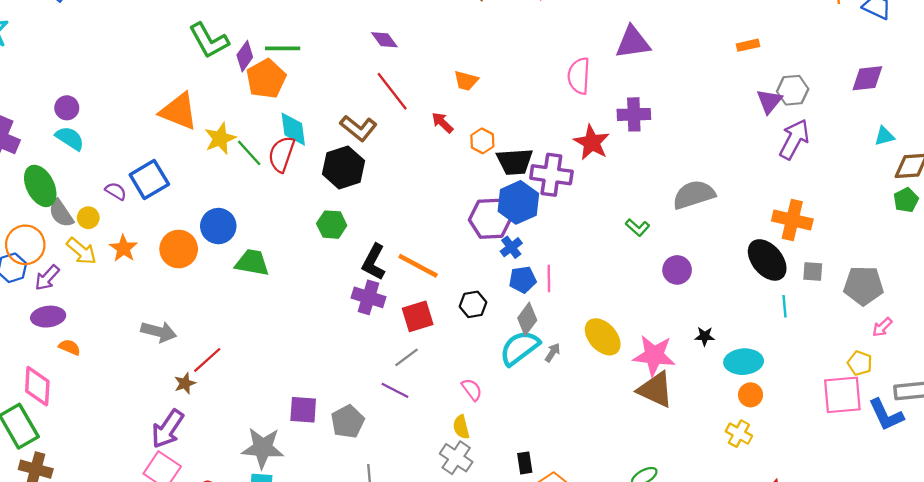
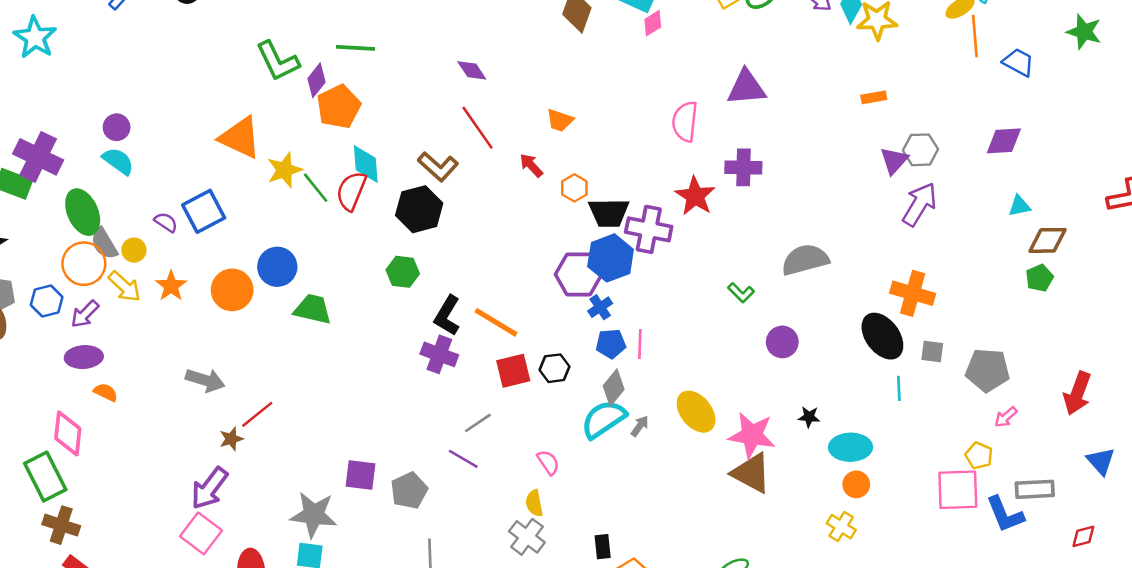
green line: (283, 48) -> (356, 48), moved
orange circle: (25, 245) -> (84, 264), moved
red square: (418, 316) -> (513, 371), moved

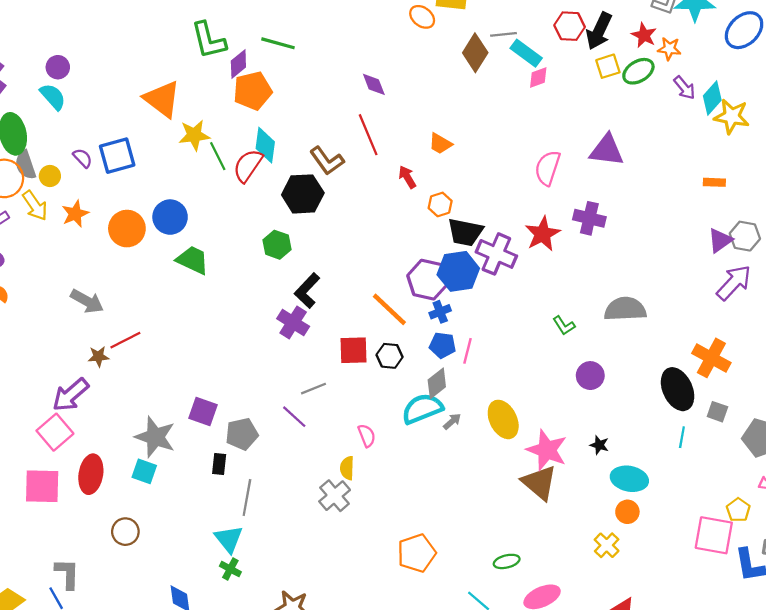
orange line: (496, 322) -> (389, 309), moved
black rectangle: (603, 547) -> (219, 464), moved

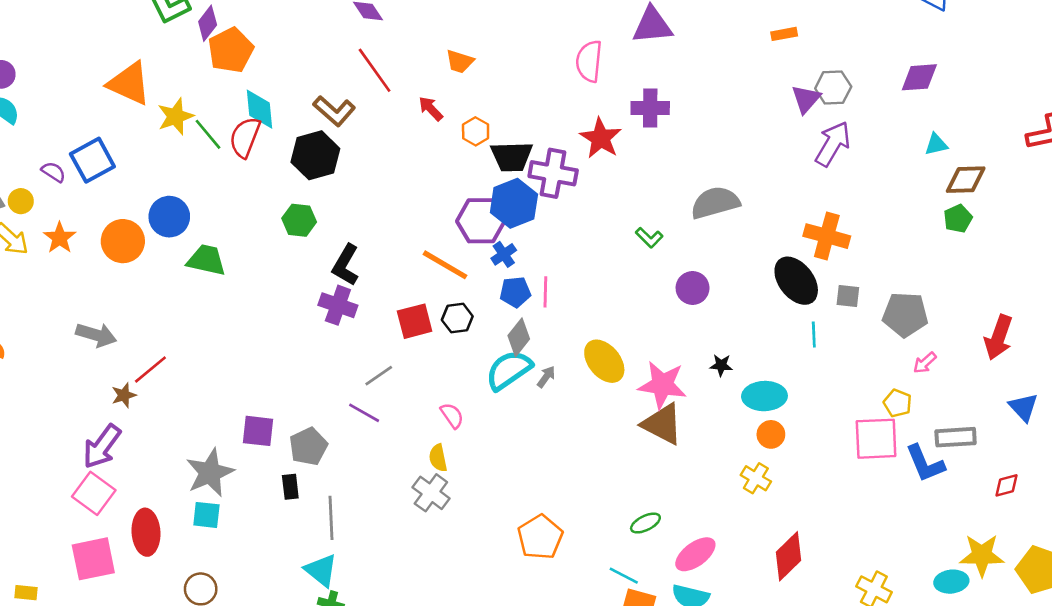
gray star: (155, 437) -> (210, 473), turned -30

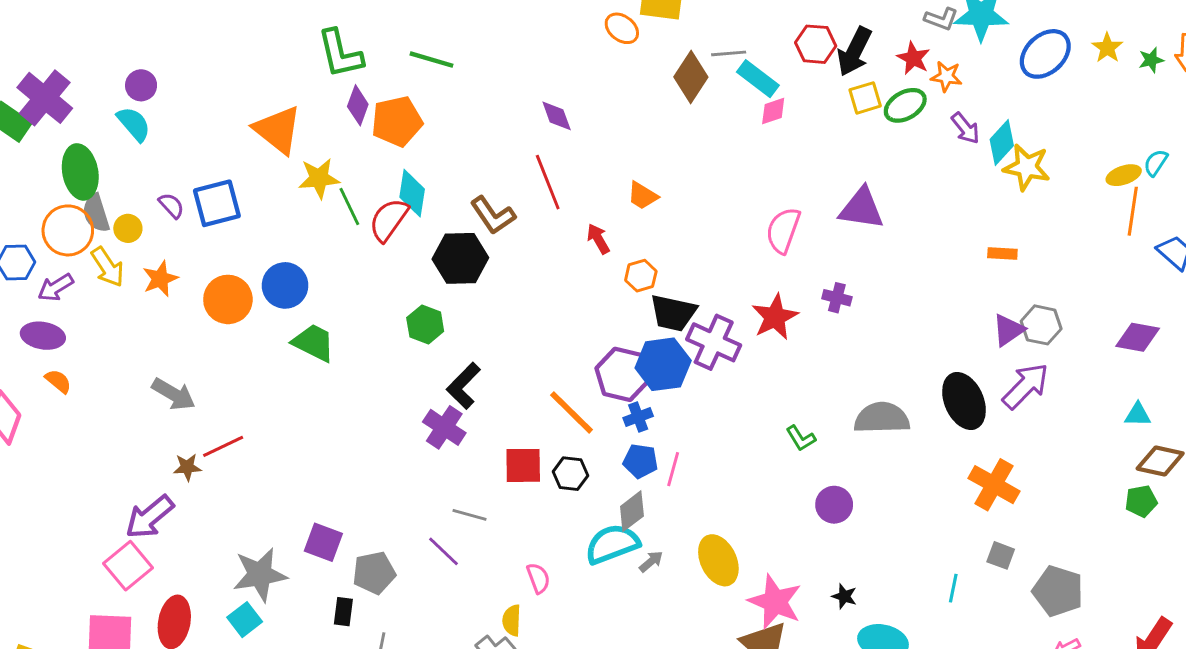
purple diamond: (208, 23) -> (358, 105), moved, turned -32
purple cross: (650, 108) -> (837, 298), size x0.7
black ellipse: (796, 281) -> (964, 401), moved
gray line: (379, 376) -> (469, 515), turned 36
cyan square: (206, 515) -> (245, 620), turned 32

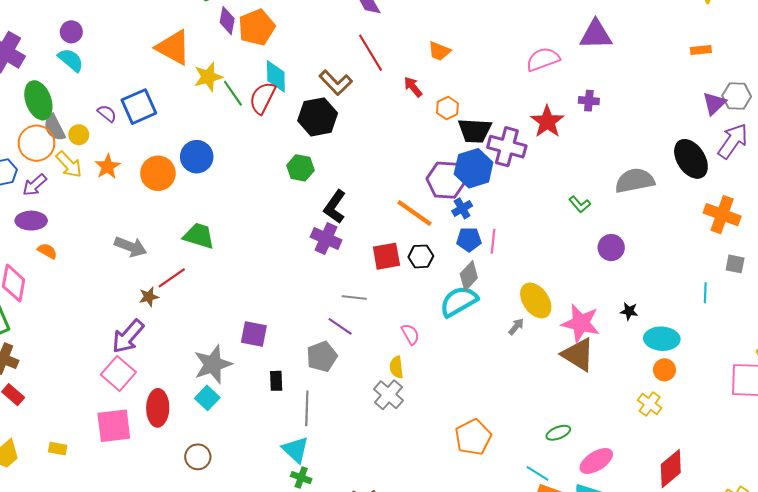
pink semicircle: (783, 230) -> (543, 59), turned 60
green trapezoid: (314, 343) -> (199, 236), moved
gray arrow: (651, 562) -> (516, 327), moved
gray pentagon: (374, 573) -> (322, 357), moved

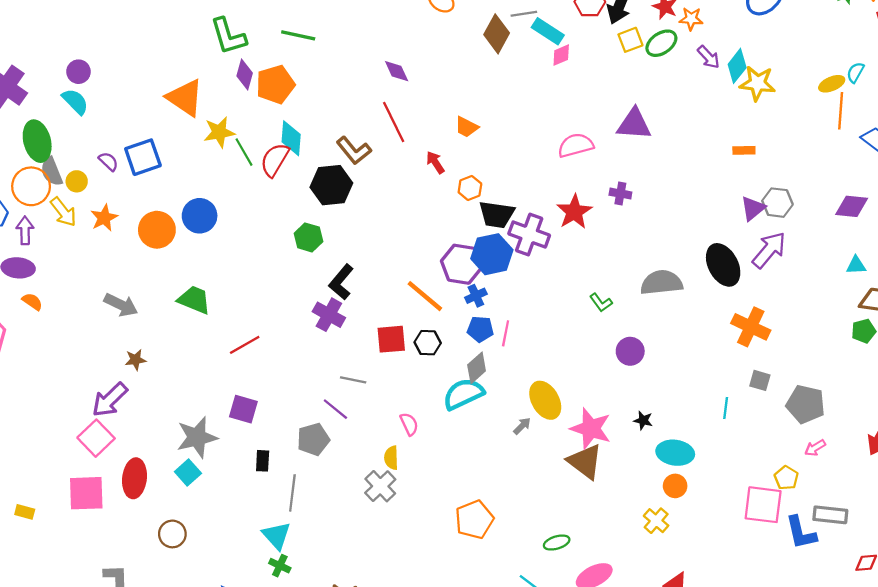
purple arrow: (34, 185) -> (25, 230), turned 125
red line: (172, 278) -> (245, 345), moved
orange pentagon: (473, 437) -> (474, 520), moved

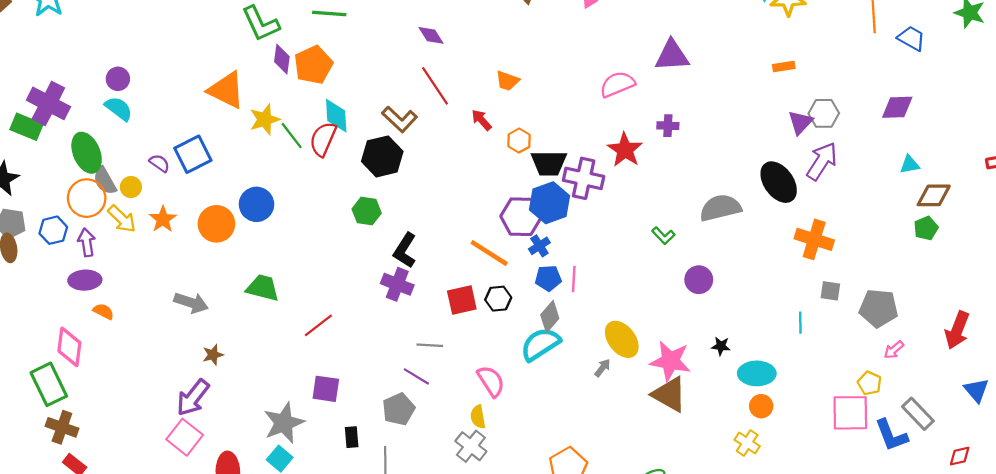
pink semicircle: (409, 424) -> (491, 381), size x1.4
gray rectangle: (830, 515) -> (918, 414), turned 48

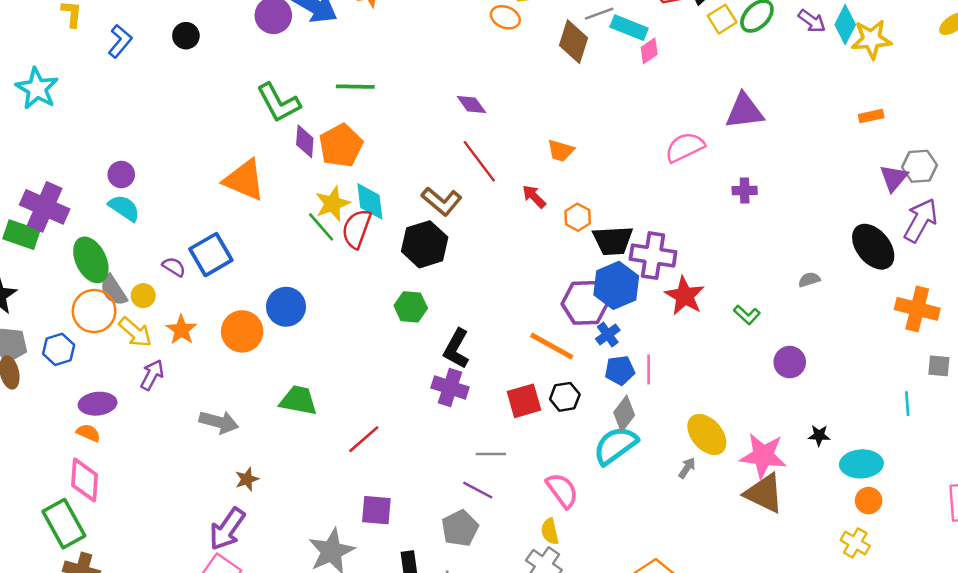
yellow star: (265, 119) -> (332, 204), moved
red star: (625, 150) -> (685, 296), moved
gray semicircle: (720, 208) -> (809, 280), size x0.5
purple arrow: (87, 242) -> (152, 375), moved, turned 40
orange semicircle: (103, 311) -> (88, 433), moved

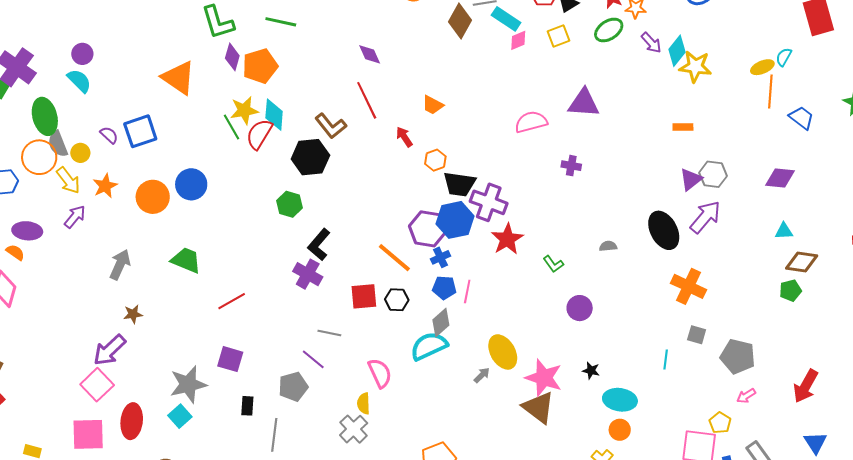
yellow square: (722, 19) -> (558, 36), moved
gray arrow: (219, 422) -> (120, 265), turned -92

